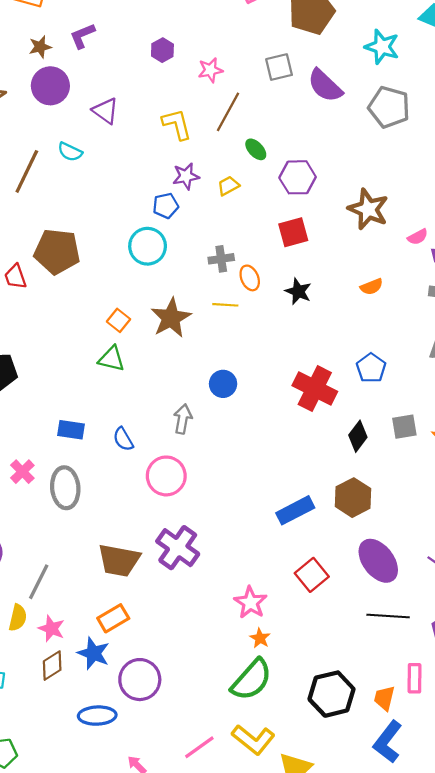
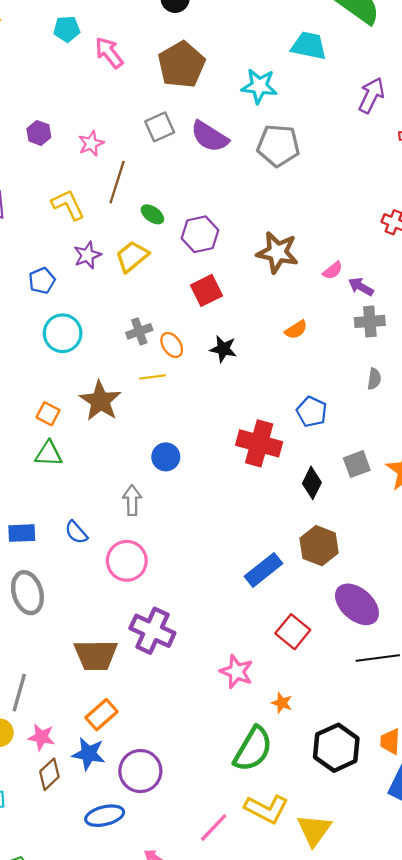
yellow trapezoid: (228, 186) -> (132, 256), size x1.5
blue pentagon: (166, 206) -> (42, 281), moved
orange star: (260, 638) -> (282, 703), moved

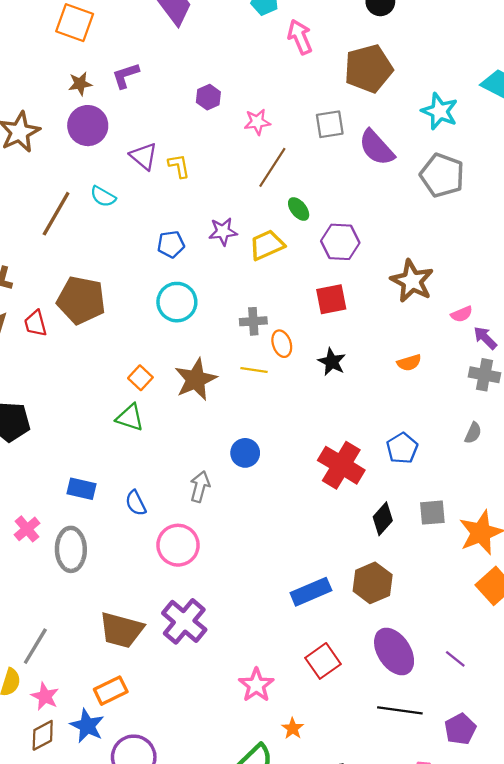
yellow L-shape: (68, 205) -> (179, 166), moved, size x0.7

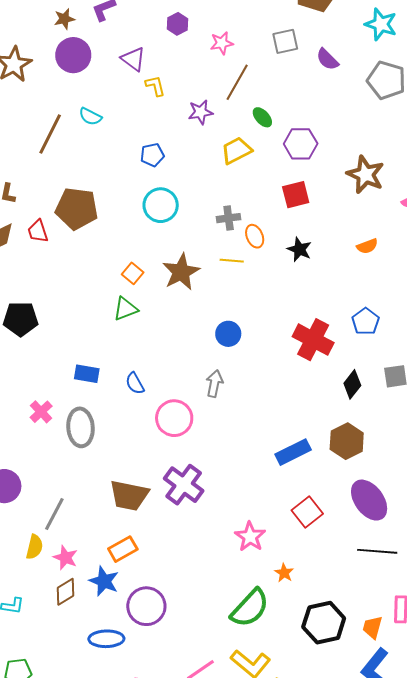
purple semicircle: (377, 148) -> (327, 59), size x0.7
purple triangle: (144, 156) -> (133, 59), moved
purple star: (223, 232) -> (201, 112), moved
green triangle: (130, 418) -> (125, 309), turned -36
gray arrow: (200, 487) -> (214, 384), moved

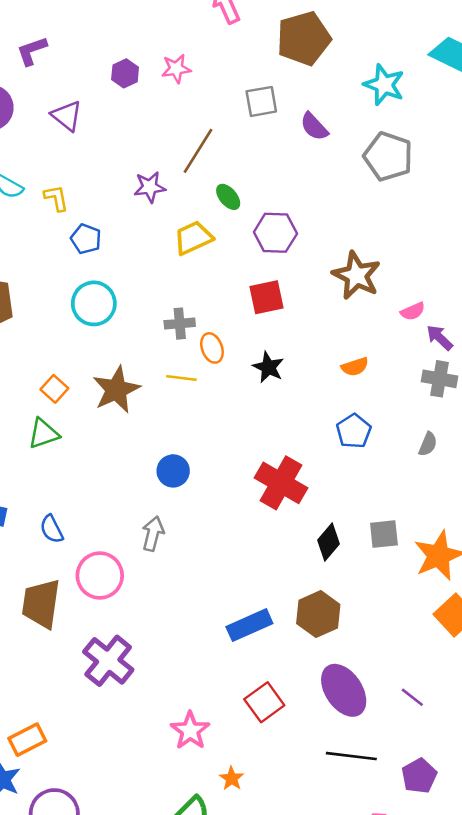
pink star: (222, 43) -> (176, 69), moved
yellow L-shape: (155, 86) -> (56, 198), moved
blue pentagon: (152, 155) -> (86, 239), turned 30
blue pentagon: (366, 321) -> (354, 431), moved
brown trapezoid: (129, 495) -> (41, 604), moved, turned 84

